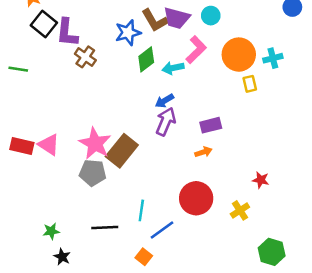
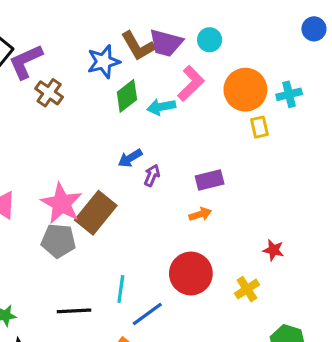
purple L-shape: (67, 33) -> (26, 62), turned 60
blue arrow: (164, 101) -> (130, 158), moved
purple arrow: (166, 122) -> (152, 175), size x0.6

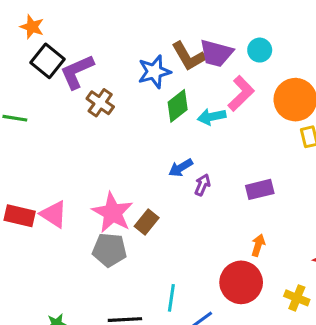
brown rectangle: (96, 213) -> (147, 222), size x0.6
orange arrow: (200, 214) -> (258, 245), moved, turned -55
yellow cross: (247, 289) -> (297, 298), turned -35

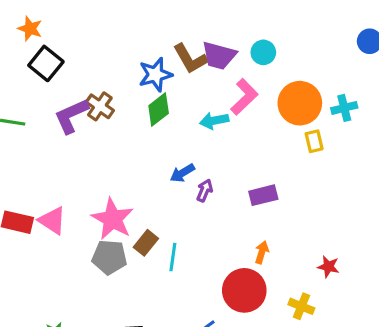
purple L-shape: (77, 72) -> (71, 116), moved
green diamond: (178, 106) -> (159, 109), moved
brown rectangle: (147, 222) -> (146, 243), moved
cyan line: (171, 298) -> (173, 257), moved

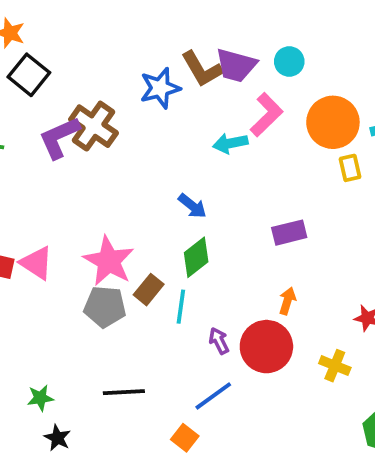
brown cross: (100, 106) -> (94, 126), size x1.4
green diamond: (159, 109) -> (196, 257), moved
blue arrow: (182, 173) -> (192, 206), turned -110
purple arrow: (205, 190) -> (219, 341), moved, turned -50

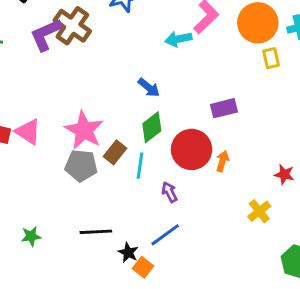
red circle: (266, 347) -> (192, 149), moved
yellow cross: (335, 366) -> (259, 211), turned 30
black star: (57, 438) -> (128, 252), moved

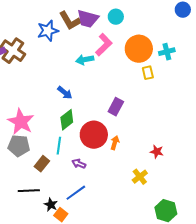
purple rectangle: (224, 108) -> (116, 107), turned -48
brown rectangle: (115, 152) -> (42, 164), moved
purple arrow: (169, 192) -> (79, 164), turned -40

